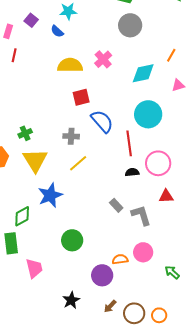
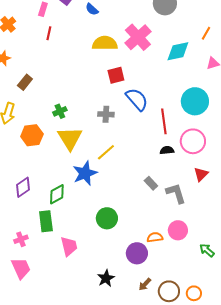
pink cross: (103, 59) -> (138, 37), size x1.5
cyan circle: (148, 114) -> (195, 101), moved
yellow line: (78, 163) -> (106, 152), moved
red triangle: (166, 196) -> (201, 174), turned -42

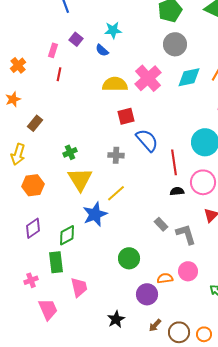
cyan diamond: (178, 51) -> (189, 77), moved
orange hexagon: (32, 135) -> (33, 185), moved
green circle: (107, 218) -> (129, 258), moved
pink trapezoid: (21, 268) -> (48, 309), moved

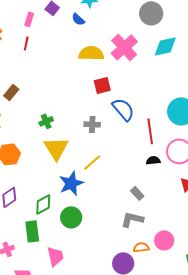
red line: (59, 74) -> (26, 43), moved
gray L-shape: (186, 234) -> (132, 219), moved, turned -60
green circle: (129, 258) -> (71, 217), moved

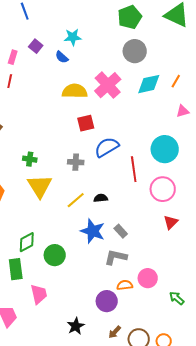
blue semicircle: (123, 109) -> (107, 147), turned -80
green cross: (46, 121) -> (30, 159), turned 32
black semicircle: (153, 160) -> (101, 198), moved
blue star: (71, 183) -> (93, 231), moved, turned -30

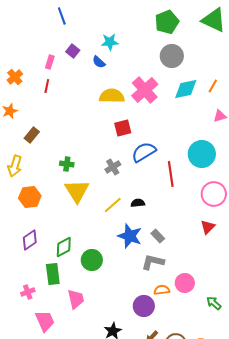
gray cross: (76, 162) -> (113, 167), turned -35
pink circle: (163, 189) -> (214, 194), moved

